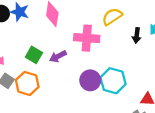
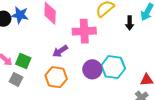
green square: (34, 55) -> (23, 61), moved
orange hexagon: (27, 83) -> (56, 77), moved

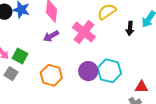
pink cross: (84, 31) -> (84, 32), turned 35
purple arrow: (60, 51) -> (51, 36), moved

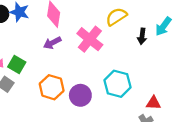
purple circle: (88, 71) -> (80, 95), moved

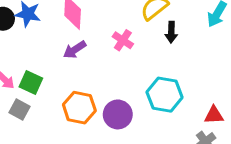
black arrow: (142, 36) -> (171, 32), moved
pink cross: (90, 39) -> (123, 40), size x0.6

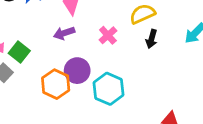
cyan hexagon: (165, 95) -> (108, 89), moved
purple circle: (118, 114) -> (77, 71), moved

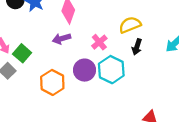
purple circle: (77, 71) -> (84, 70), moved
cyan hexagon: (108, 89) -> (111, 70), moved

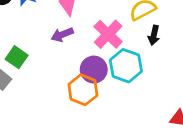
pink cross: (99, 42) -> (108, 34), size x1.5
orange hexagon: (52, 82) -> (83, 90), moved

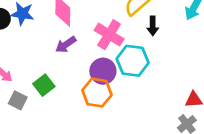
green square: (17, 57) -> (44, 85), moved, turned 30

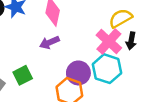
pink cross: (109, 35) -> (109, 41), moved

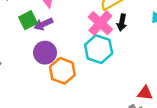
purple circle: (78, 73) -> (45, 53), moved
green square: (23, 75) -> (28, 20), moved

